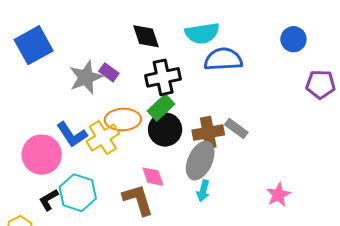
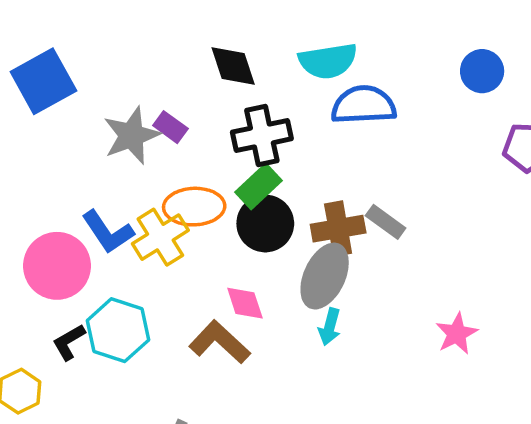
brown L-shape: (138, 200) -> (220, 342), turned -30

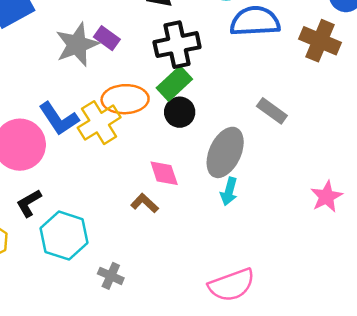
black circle: (265, 224) -> (180, 112), size x0.7
brown cross: (338, 229) -> (320, 41), moved, turned 33
cyan hexagon: (118, 330) -> (64, 236), moved
brown L-shape: (220, 342) -> (145, 203), size x0.6

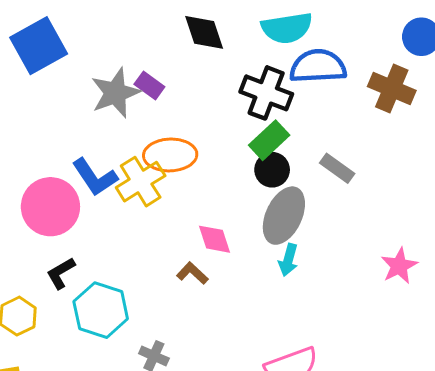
black cross: (177, 45) -> (266, 93), moved, turned 33
green rectangle: (174, 84) -> (269, 140), moved
black circle: (180, 112) -> (272, 170), moved

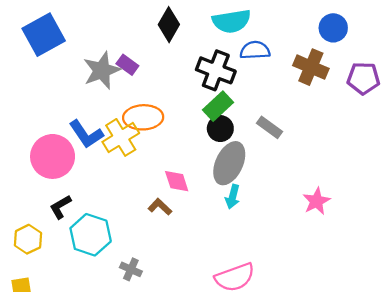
black diamond: (204, 32) -> (169, 25), turned 48
blue semicircle: (318, 66) -> (255, 50), size x0.7

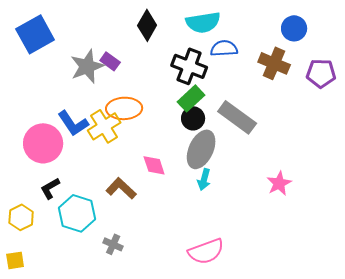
gray rectangle: (269, 127) -> (237, 117), size x1.6
brown L-shape: (160, 207) -> (121, 188), moved, size x1.4

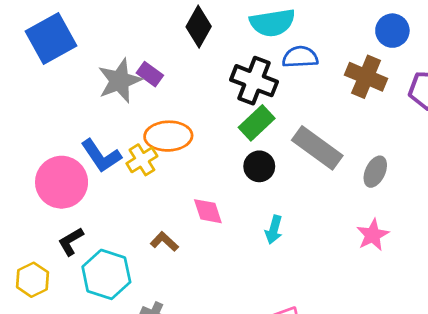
black circle: (193, 118) -> (259, 166), moved
yellow cross: (104, 126) -> (142, 160), size x0.7
gray ellipse: (201, 149) -> (375, 172), moved, size x0.6
brown L-shape: (121, 188) -> (164, 242), size x0.7

